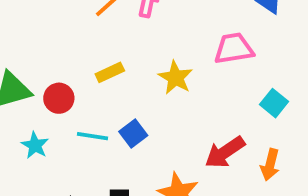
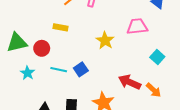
yellow rectangle: (110, 72) -> (61, 27), moved, turned 32
red arrow: (225, 152) -> (130, 82), turned 55
orange arrow: (270, 165) -> (154, 90), turned -63

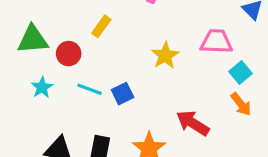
yellow rectangle: (61, 27) -> (101, 26), turned -72
cyan square: (157, 57) -> (241, 73), moved
orange arrow: (154, 90) -> (241, 104), moved

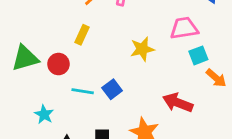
yellow star: (165, 56) -> (142, 49), turned 30
cyan square: (241, 73) -> (198, 55), moved, turned 30
cyan star: (42, 87) -> (44, 114), moved

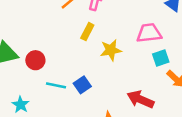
yellow rectangle: (82, 35) -> (87, 32), moved

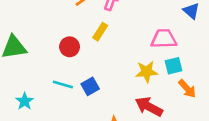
yellow star: (111, 50) -> (147, 72), moved
red circle: (35, 60) -> (70, 47), moved

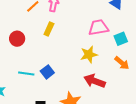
red circle: (70, 47) -> (17, 39), moved
cyan square: (174, 66) -> (121, 39), moved

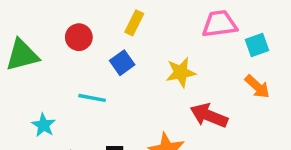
yellow star: (89, 55) -> (181, 72), moved
blue square: (47, 72) -> (122, 63), moved

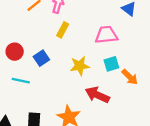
yellow rectangle: (134, 23) -> (63, 30), moved
red circle: (79, 37) -> (15, 52), moved
cyan square: (257, 45) -> (111, 64), moved

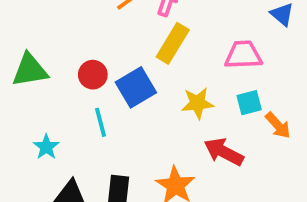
yellow rectangle: (63, 30) -> (173, 43), size x1.5
blue square: (41, 58) -> (136, 87), size x1.5
cyan line: (21, 81) -> (101, 122), turned 60

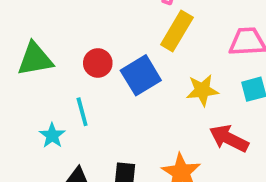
cyan line: (101, 122) -> (82, 112), moved

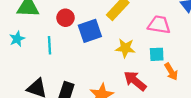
cyan star: (52, 135) -> (17, 39), moved

